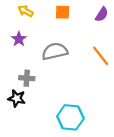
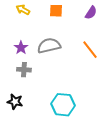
purple star: (19, 39) -> (21, 48), moved
black star: (17, 98) -> (15, 102), moved

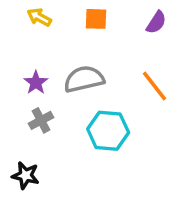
gray cross: (24, 70) -> (41, 120), turned -32
cyan hexagon: (63, 105) -> (108, 131), moved

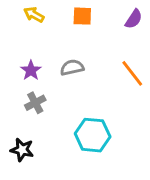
gray semicircle: (84, 79) -> (72, 67), size x0.7
cyan hexagon: (108, 131) -> (93, 135), moved

